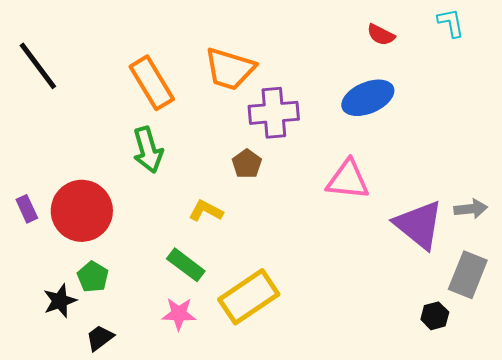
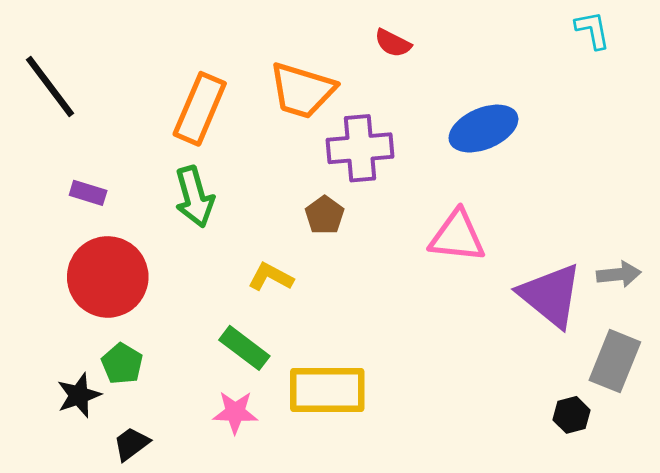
red semicircle: (381, 35) -> (393, 43), moved
orange rectangle: (152, 83) -> (200, 109), turned 54
purple rectangle: (27, 209) -> (88, 193), moved, turned -48
yellow rectangle: (249, 297) -> (327, 390), turned 34

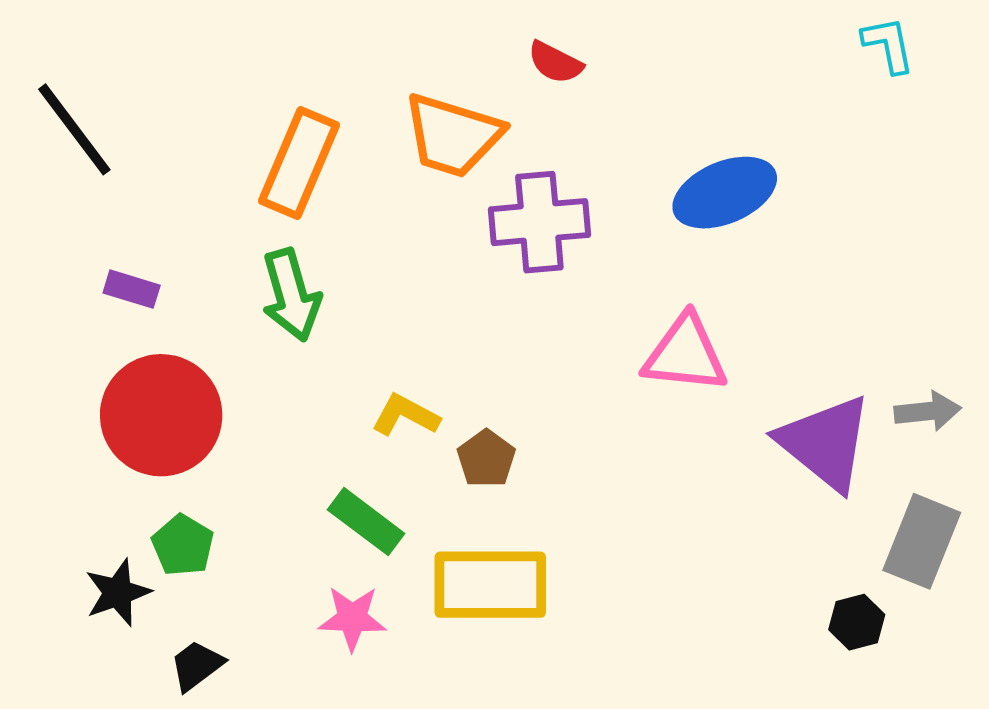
red semicircle: (393, 43) -> (555, 62), moved
brown pentagon: (325, 215) -> (486, 459), moved

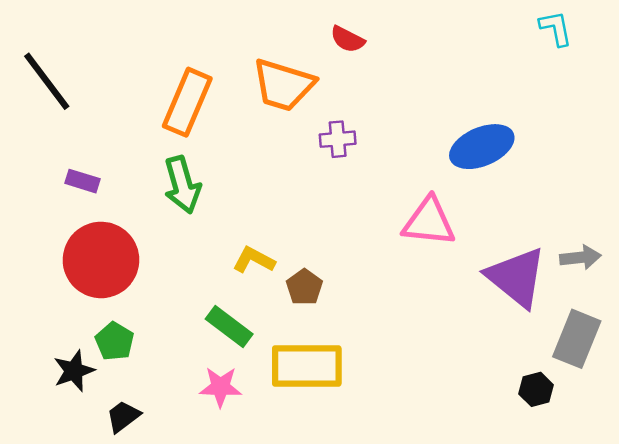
blue ellipse: (725, 193) -> (482, 147), moved
purple cross: (539, 222) -> (338, 139), size x0.6

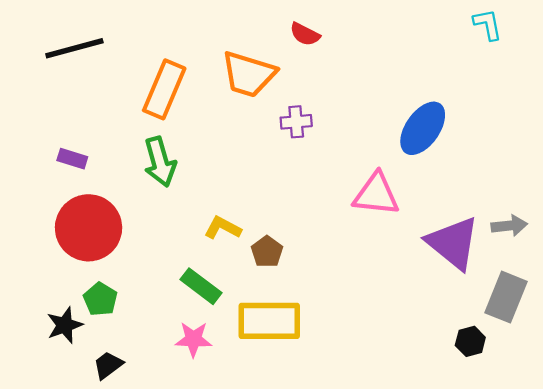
black line: (47, 81) -> (74, 48), moved, turned -68
blue ellipse: (482, 147) -> (423, 128), turned -32

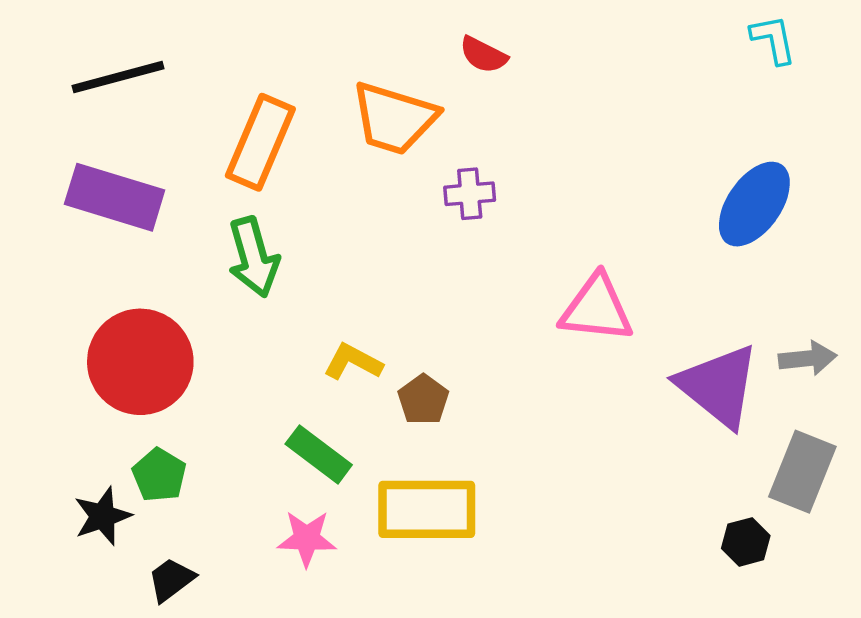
blue ellipse: (423, 128) -> (754, 204), moved
purple rectangle: (72, 159) -> (115, 197), moved, size x2.0

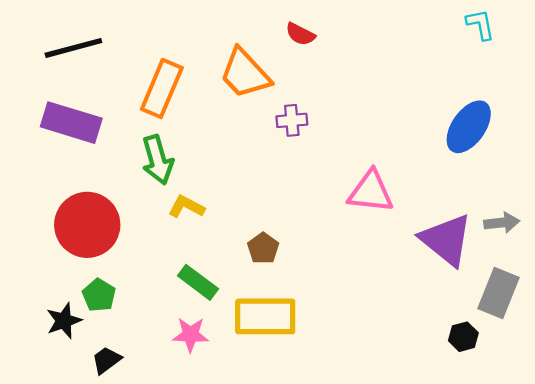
orange trapezoid: (394, 118) -> (245, 74), turned 30
yellow L-shape: (353, 362) -> (186, 207), moved

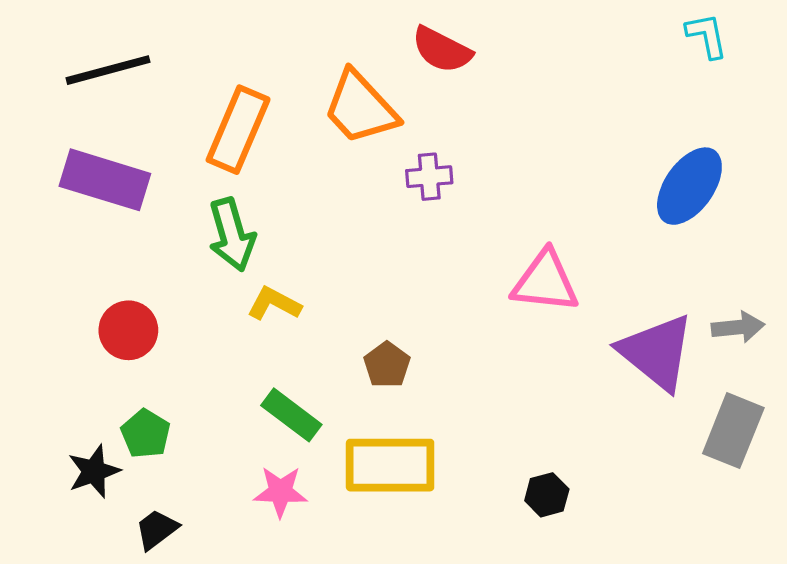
red semicircle: (300, 34) -> (442, 50), size x1.4
red circle: (87, 225) -> (128, 330), size x0.6
black hexagon: (463, 337) -> (547, 495), moved

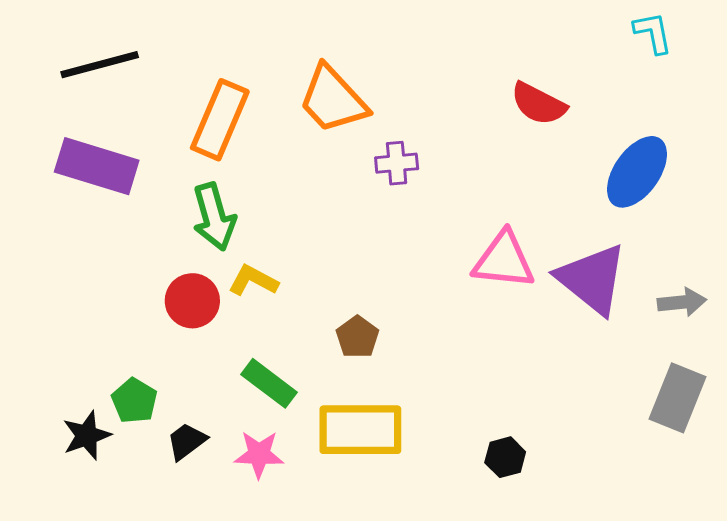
red semicircle: (442, 50) -> (538, 104), moved
red circle: (128, 330) -> (192, 301), moved
purple triangle: (657, 352) -> (592, 279), moved
black trapezoid: (157, 529) -> (187, 441), moved

